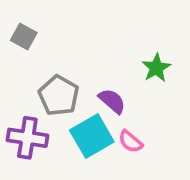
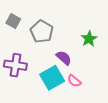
gray pentagon: (59, 95) -> (42, 31), moved
purple cross: (27, 138) -> (15, 65), moved

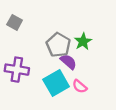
gray pentagon: (42, 31) -> (58, 45), moved
green star: (89, 39) -> (83, 42), moved

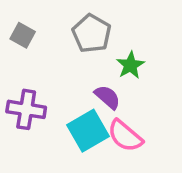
gray pentagon: (58, 45) -> (92, 33), moved
pink semicircle: (80, 86) -> (125, 136), size x1.5

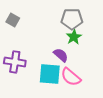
gray pentagon: (92, 33) -> (72, 19), moved, turned -30
cyan square: (88, 131) -> (50, 74), turned 35

